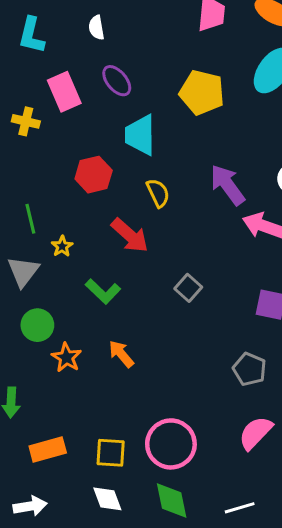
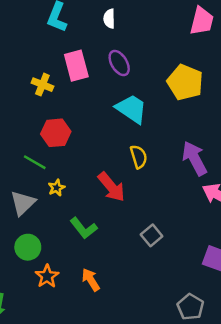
cyan trapezoid: (140, 135) -> (131, 109), turned 116
red hexagon: (94, 175) -> (56, 133), moved
green line: (30, 219) -> (35, 162), turned -55

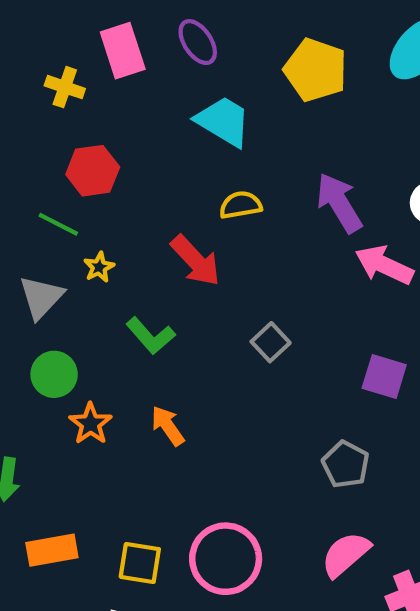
yellow semicircle: (139, 157) -> (241, 205), turned -80

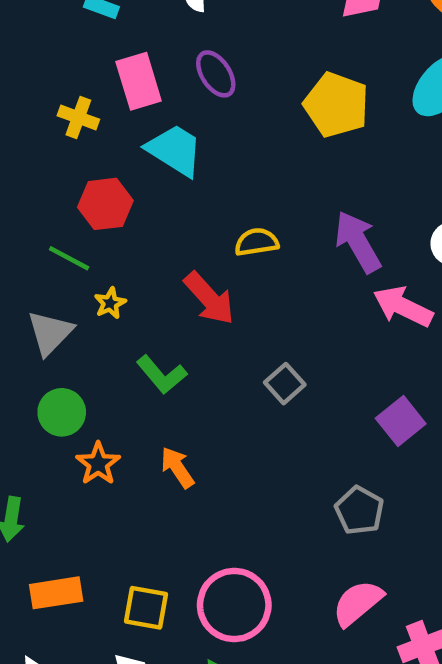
cyan trapezoid: (223, 121) -> (175, 150), moved
purple square: (384, 376) -> (401, 421), turned 33

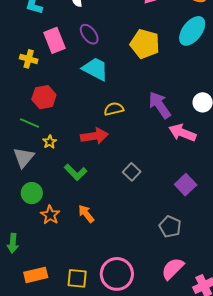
cyan trapezoid: (175, 150) -> (95, 69), moved
red arrow: (209, 298) -> (94, 136), turned -52

